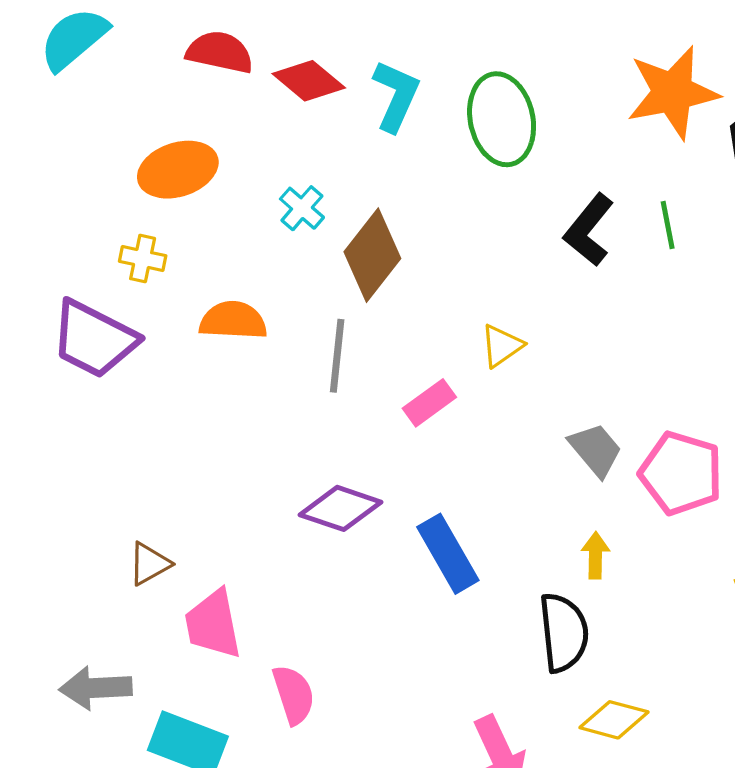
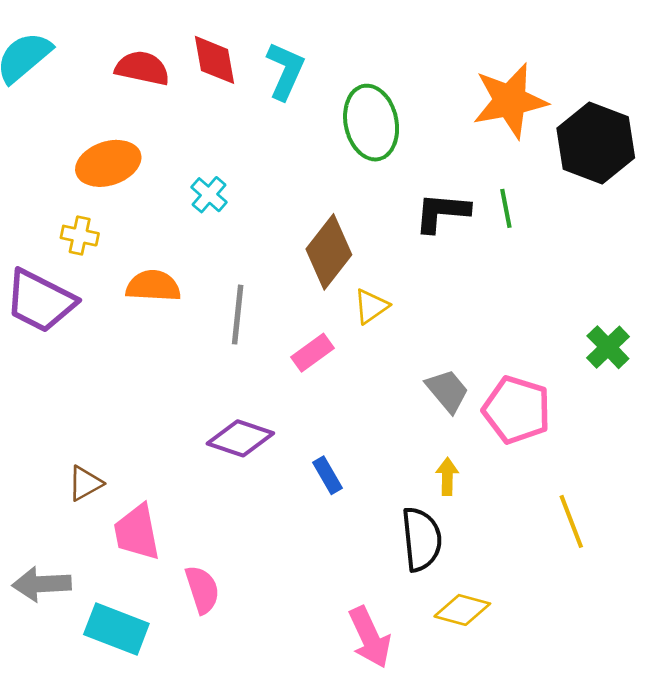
red diamond: (309, 81) -> (214, 60), moved, turned 40
cyan L-shape: (396, 96) -> (285, 71), moved
black L-shape: (589, 230) -> (442, 212), turned 56
brown diamond: (372, 255) -> (329, 252), moved
blue rectangle: (448, 554) -> (327, 475), size x0.6

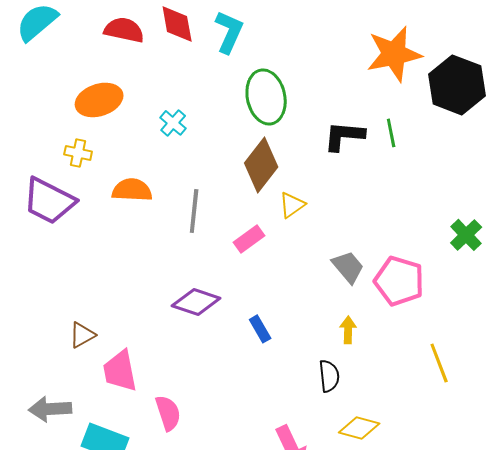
green ellipse: (371, 123) -> (266, 97), moved
black semicircle: (421, 539) -> (329, 376), size x0.7

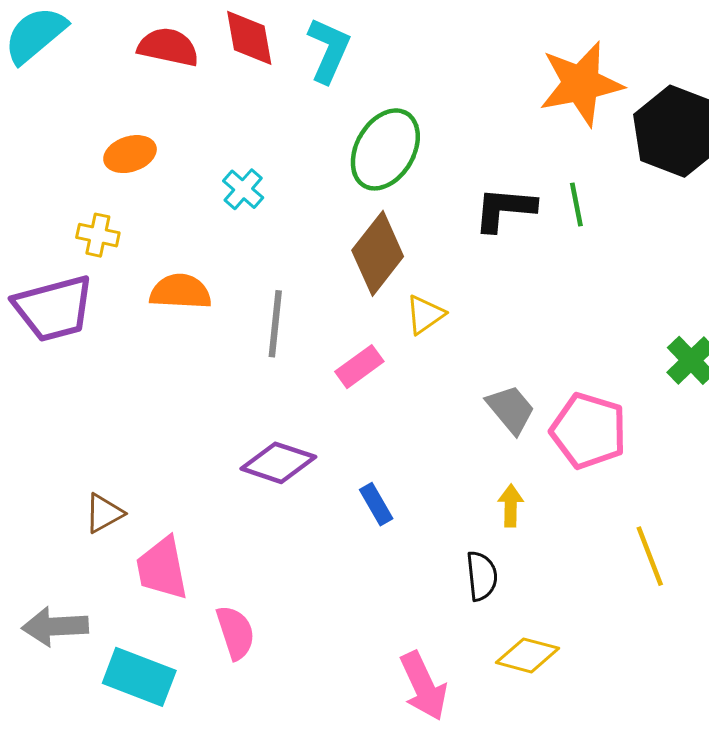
green ellipse: (266, 97) -> (385, 149), turned 42
orange ellipse: (99, 100) -> (130, 154), size x0.7
purple trapezoid: (49, 201) -> (54, 308), turned -42

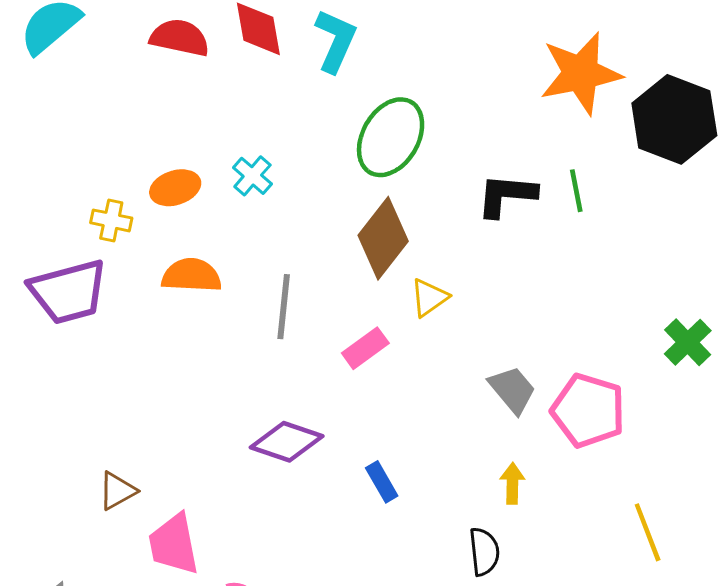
orange ellipse: (130, 154) -> (175, 188), moved

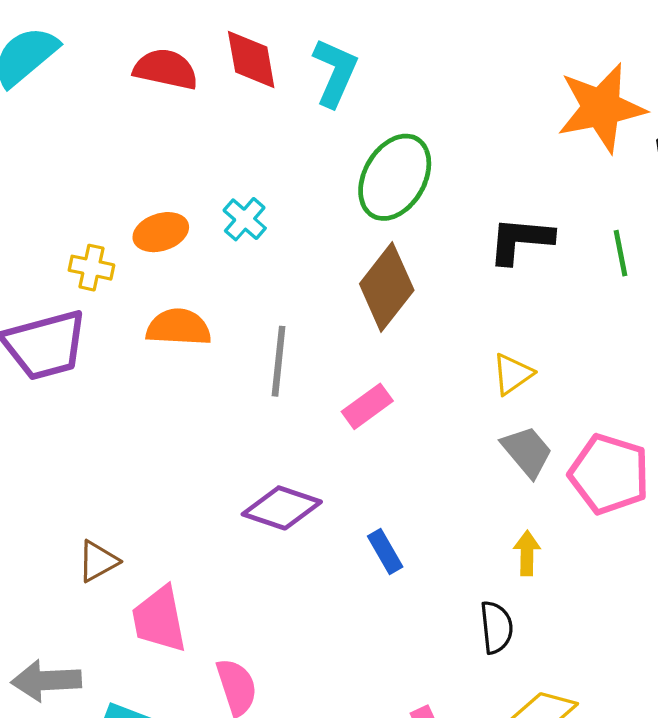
green line: (576, 191) -> (621, 253), moved
yellow triangle: (429, 298) -> (512, 374), moved

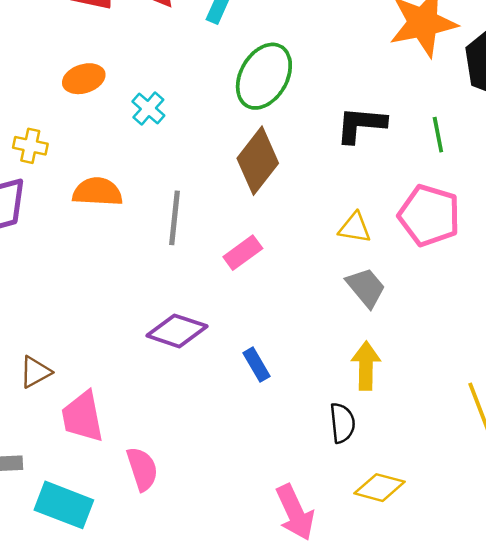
orange ellipse: (161, 232) -> (84, 79), moved
yellow triangle: (512, 374) -> (355, 228), turned 44
pink pentagon: (609, 474) -> (429, 215), moved
yellow arrow: (527, 553) -> (366, 366), size x1.4

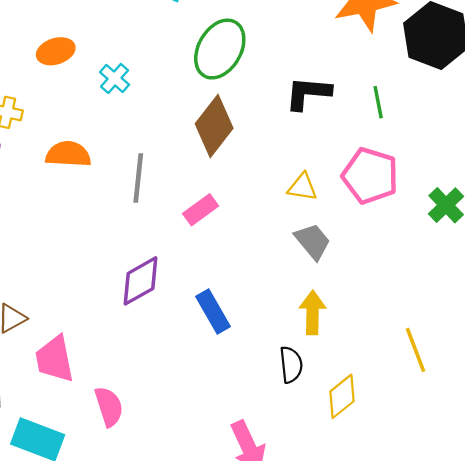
purple diamond: (177, 331) -> (141, 281), turned -48
blue rectangle: (257, 365) -> (213, 311), size x1.4
yellow diamond: (380, 488) -> (342, 396), moved, turned -54

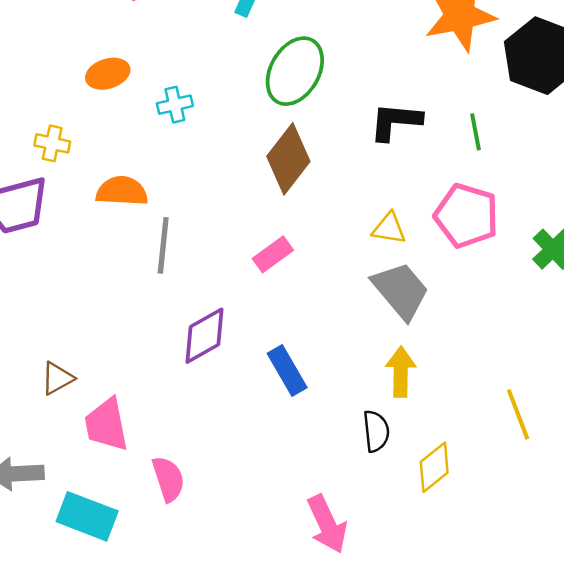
cyan cross: (115, 78) -> (175, 105), turned 36
gray line: (138, 178) -> (163, 245), moved
gray trapezoid: (313, 241) -> (401, 290), size x1.4

